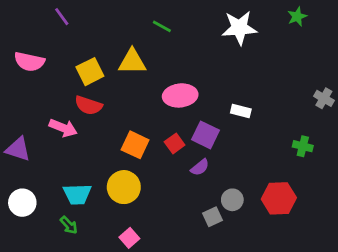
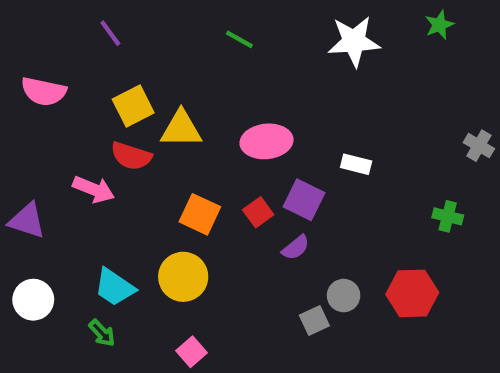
purple line: (62, 17) -> (110, 33), moved
yellow triangle: (132, 62) -> (181, 129), moved
cyan trapezoid: (77, 194) -> (114, 287), turned 36

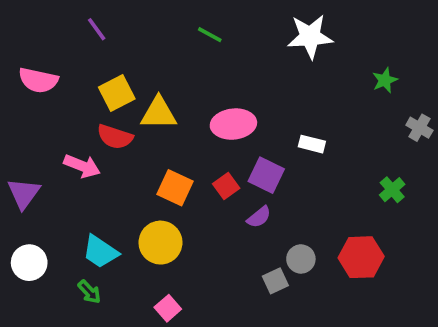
green star: (439, 25) -> (385, 80), moved
green cross: (448, 216) -> (392, 190), turned 35
purple triangle: (27, 221) -> (24, 193), turned 48

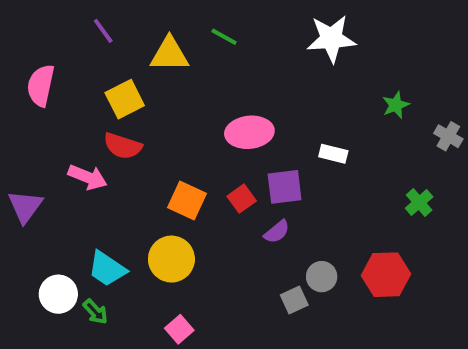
pink semicircle: (38, 80) -> (41, 85), turned 90
green star: (385, 80) -> (396, 105), moved
yellow triangle: (159, 113) -> (169, 54), moved
purple square: (266, 175) -> (285, 187), turned -33
white circle: (29, 263) -> (58, 294), moved

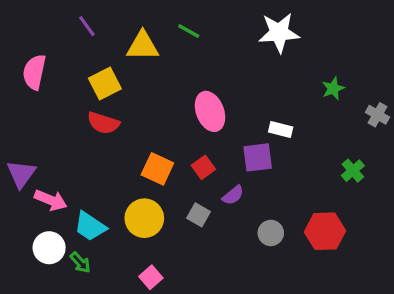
pink ellipse: (249, 132) -> (210, 111), turned 75
pink arrow: (88, 177) -> (51, 200), moved
purple square: (285, 187) -> (258, 157), moved
gray square: (294, 300) -> (199, 215), moved, turned -35

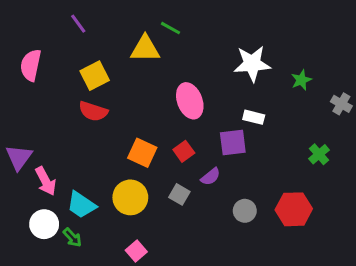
white star: (279, 33) -> (252, 64), moved
yellow triangle: (143, 46) -> (145, 49), moved
pink arrow: (51, 200) -> (46, 181), turned 40

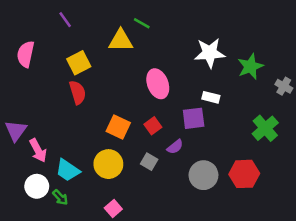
green star: (301, 80) -> (250, 66), size x1.5
red semicircle: (93, 111) -> (78, 92), turned -125
green cross: (319, 154) -> (265, 128), size x1.5
gray circle: (245, 211) -> (203, 175), size x1.5

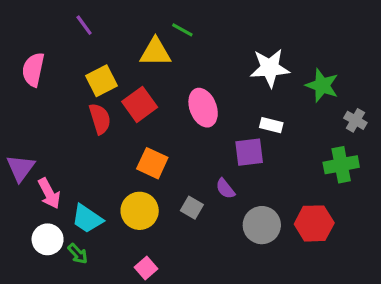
green star: (250, 66) -> (322, 85), turned -30
gray cross: (284, 86) -> (355, 120), moved
red square: (153, 126) -> (140, 104), moved, size x1.5
green cross: (265, 128) -> (341, 165), turned 30
purple semicircle: (175, 147) -> (225, 189), turned 91

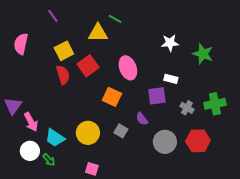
white star: (270, 68) -> (170, 43), size x0.7
gray cross: (355, 120) -> (187, 108), moved
orange square: (152, 163) -> (112, 97), moved
pink square: (146, 268) -> (92, 169), turned -32

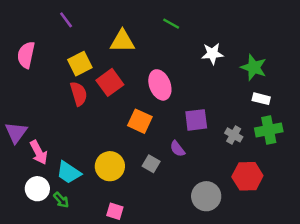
green line: (115, 19) -> (171, 24), moved
white rectangle: (171, 79) -> (261, 99), moved
gray circle: (165, 142) -> (206, 196), moved

